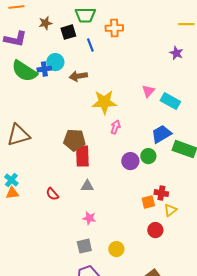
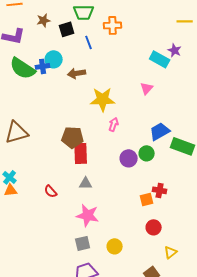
cyan rectangle: (170, 101) -> (160, 59), moved
yellow triangle: (170, 210) -> (171, 252), moved
pink star: (89, 218) -> (88, 215), size x1.6

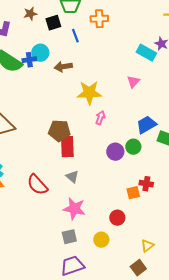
gray triangle: (86, 183) -> (72, 177), turned 40
red semicircle: (51, 191) -> (37, 185), size x1.6
red circle: (154, 227) -> (117, 218), moved
yellow triangle: (171, 252) -> (147, 246), moved

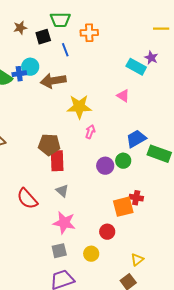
brown arrow: (63, 67) -> (53, 81), size x1.4
pink triangle: (133, 82) -> (123, 96), turned -40
orange square: (133, 193) -> (123, 207), size x1.5

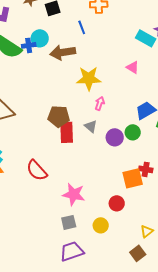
blue line: (65, 50) -> (82, 27), moved
gray triangle: (62, 191) -> (91, 126), moved

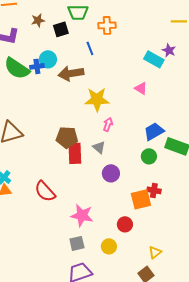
green circle: (133, 132) -> (149, 156), moved
purple circle: (115, 137) -> (111, 173), moved

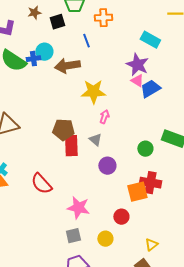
purple star: (169, 50) -> (137, 65), moved, size x1.6
cyan rectangle: (154, 59) -> (150, 40), moved
blue trapezoid: (154, 131) -> (150, 89), moved
red cross: (154, 190) -> (150, 183), size x1.5

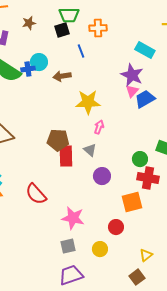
black square: (57, 22) -> (62, 30), moved
brown arrow: (67, 66) -> (62, 76), size x0.7
pink triangle: (137, 81) -> (132, 91), turned 40
red cross: (150, 183) -> (148, 178), moved

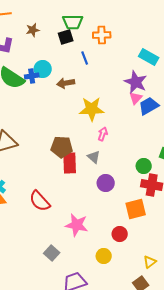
gray square: (68, 246) -> (52, 253), moved, turned -35

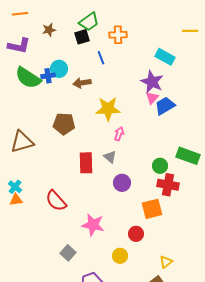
green trapezoid: (73, 22) -> (89, 22), turned -35
brown pentagon: (62, 147) -> (64, 124), moved

